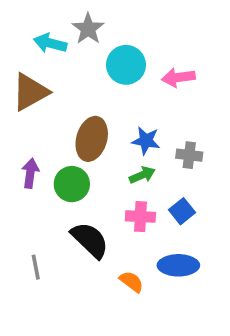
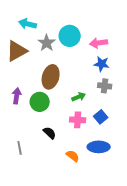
gray star: (88, 29) -> (47, 43), moved
blue star: (146, 141) -> (102, 64), moved
black semicircle: (90, 240) -> (50, 133), size x0.6

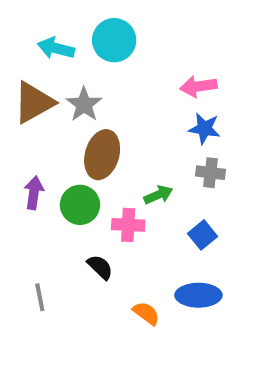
cyan circle: (70, 36) -> (114, 40), moved
gray star: (47, 43) -> (84, 104), moved
pink cross: (78, 120) -> (128, 225), moved

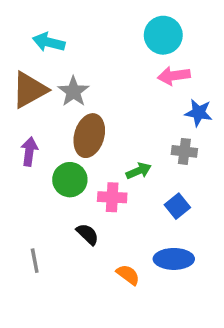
cyan circle: (114, 40) -> (163, 35), moved
blue star: (204, 129) -> (198, 113), moved
purple arrow: (34, 193) -> (29, 151), moved

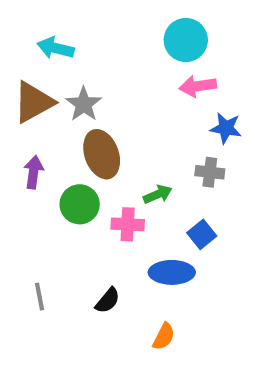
brown ellipse: (89, 136) -> (102, 154), turned -36
black semicircle: (87, 234) -> (108, 300), moved, turned 85
blue ellipse: (174, 259) -> (172, 272), moved
orange semicircle: (128, 275) -> (164, 336), moved, turned 80

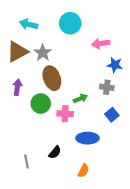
cyan circle: (186, 40) -> (70, 23), moved
blue square: (202, 234) -> (112, 115), moved
gray line: (40, 296) -> (26, 161), moved

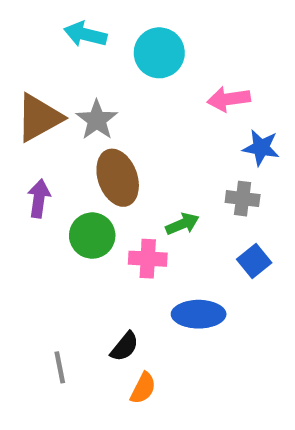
cyan arrow: (28, 24) -> (85, 34), moved
orange semicircle: (83, 171) -> (143, 388), moved

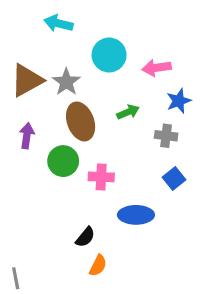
cyan circle: (159, 53) -> (109, 55), moved
blue star: (261, 148) -> (179, 101), turned -30
green arrow: (182, 224) -> (128, 112), moved
gray line: (60, 367) -> (16, 278), moved

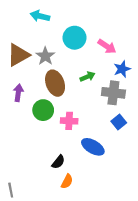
pink arrow: (157, 68) -> (107, 46), turned -138
gray cross: (166, 136) -> (113, 93), size x1.5
blue ellipse: (136, 215) -> (93, 147), turned 30

